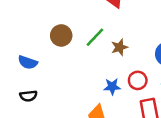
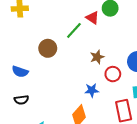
green line: (95, 37) -> (74, 30), moved
red circle: (138, 80) -> (113, 74), moved

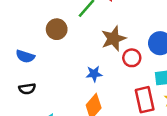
brown star: (97, 57) -> (114, 39), size x1.5
blue star: (92, 90) -> (94, 74), moved

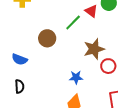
black semicircle: (27, 89) -> (20, 86), turned -88

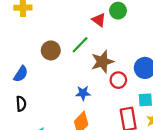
green line: (73, 22) -> (80, 45), moved
blue semicircle: (20, 59) -> (21, 74), turned -77

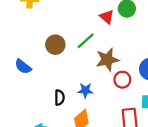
blue semicircle: (21, 74) -> (23, 67), turned 91
black semicircle: (21, 104) -> (60, 98), moved

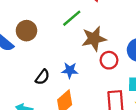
brown circle: (55, 45) -> (26, 31), moved
black semicircle: (60, 98) -> (42, 77), turned 35

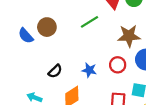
brown star: (94, 39) -> (129, 36), moved
blue star: (70, 70) -> (89, 70), moved

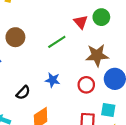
brown circle: (47, 27) -> (15, 37), moved
blue star: (89, 70) -> (53, 80), moved

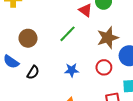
black semicircle: (23, 93) -> (33, 72), moved

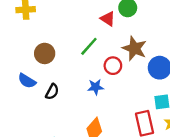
brown star: (108, 38) -> (134, 48), turned -30
red circle: (104, 67) -> (113, 66), moved

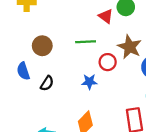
green line: (89, 46) -> (86, 42), turned 42
blue semicircle: (27, 81) -> (23, 71), turned 36

